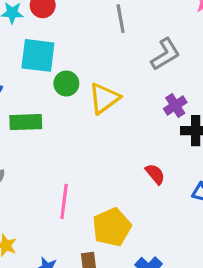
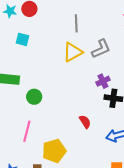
cyan square: (38, 55) -> (23, 39), size x0.6
green circle: (66, 84) -> (34, 97), moved
yellow triangle: (104, 98) -> (73, 52), moved

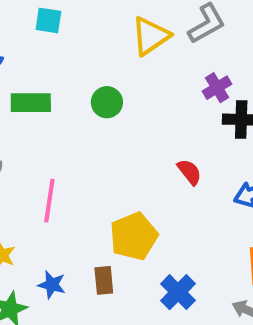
green circle: (34, 97) -> (107, 102), moved
pink line: (27, 131) -> (49, 201), moved

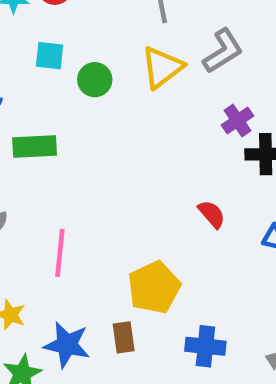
green circle: (107, 102) -> (95, 80), moved
blue star: (52, 285) -> (67, 345), size x1.5
blue cross: (178, 292) -> (205, 346), turned -36

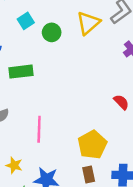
cyan square: (50, 56) -> (26, 21), turned -35
brown rectangle: (124, 337) -> (89, 174), moved

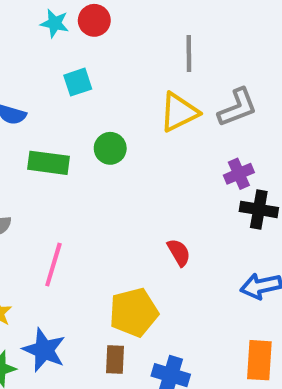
green circle: (52, 32) -> (110, 148), moved
red semicircle: (121, 102) -> (179, 252), moved

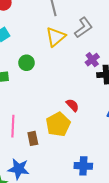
yellow pentagon: (134, 312) -> (58, 124), moved
brown rectangle: (115, 359) -> (33, 138), moved

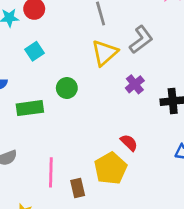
purple cross: (92, 60) -> (135, 84), moved

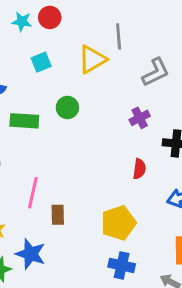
yellow triangle: (105, 53) -> (92, 59), moved
red semicircle: (129, 143) -> (139, 169), moved, turned 42
yellow pentagon: (111, 168) -> (118, 223), moved

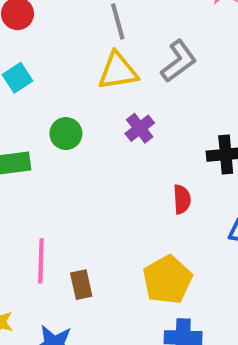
yellow triangle: (92, 59) -> (118, 71), moved, turned 32
purple cross: (140, 118) -> (140, 128), moved

